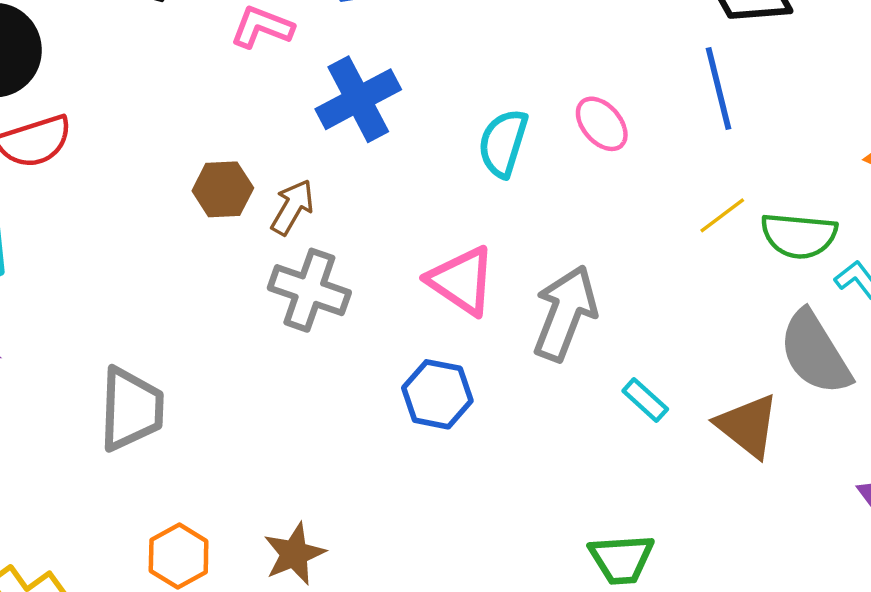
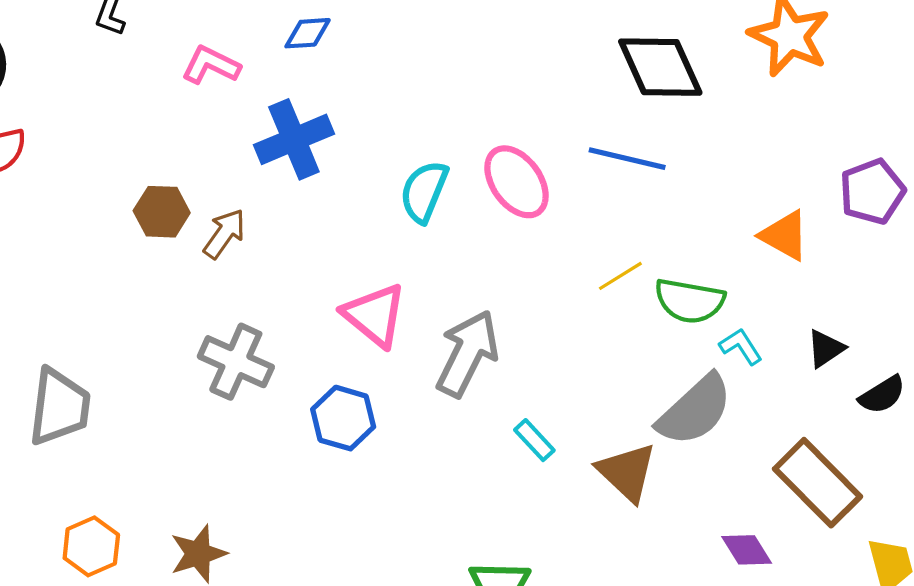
blue line: (719, 89) -> (627, 159), turned -68
pink ellipse: (602, 124) -> (517, 182), size x1.4
gray cross: (309, 290) -> (236, 362), moved
gray semicircle: (815, 353) -> (695, 410), turned -106

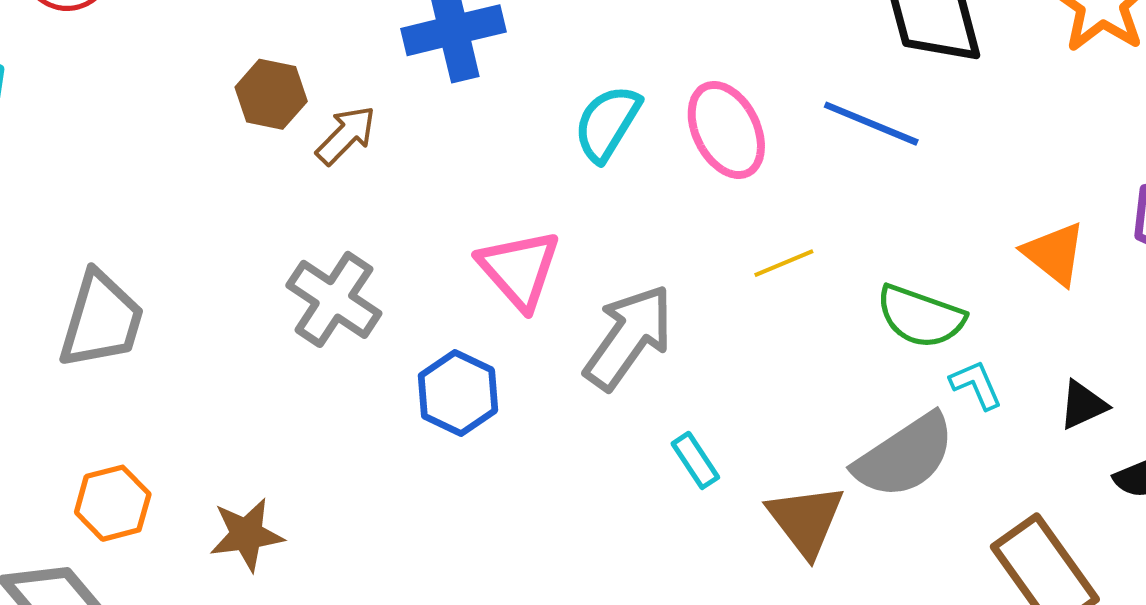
yellow line: (620, 276) -> (784, 263), moved

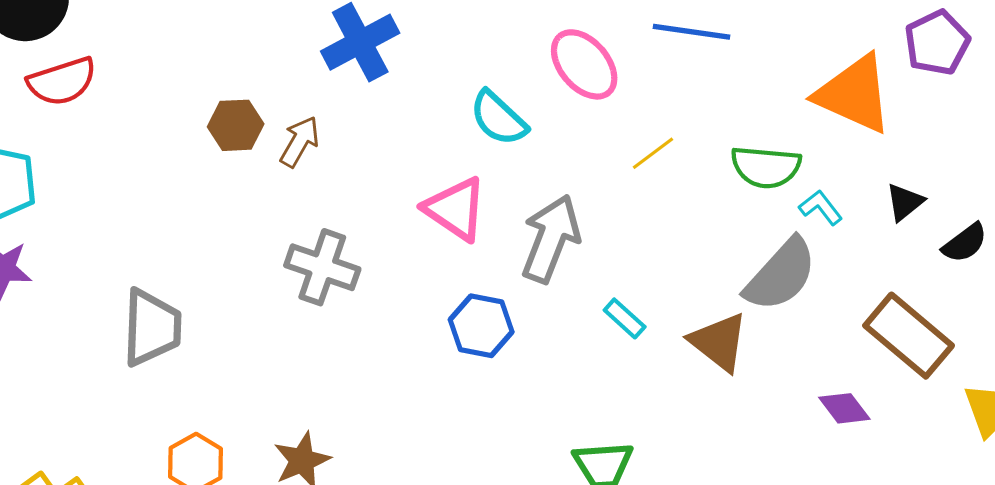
cyan semicircle: (607, 123) -> (498, 118), moved, turned -64
orange triangle: (1054, 254) -> (854, 94), size x1.6
blue hexagon: (458, 393) -> (481, 326), moved

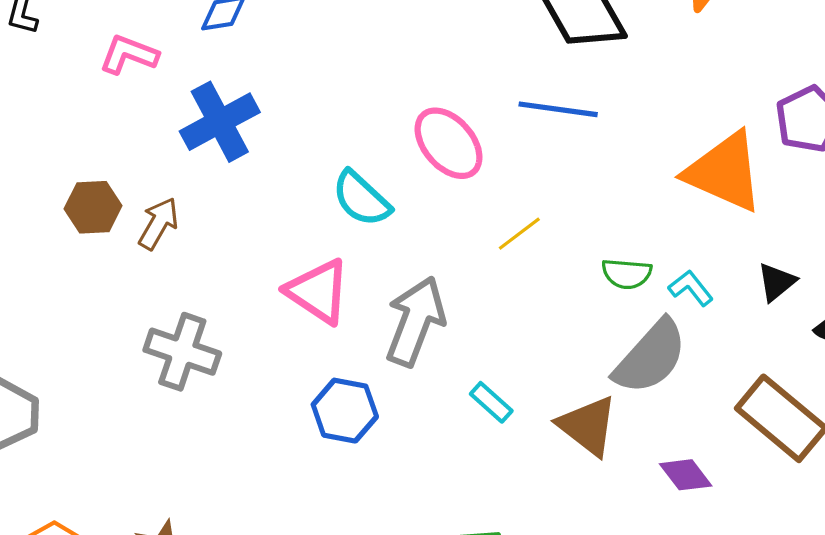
green semicircle: (766, 167) -> (627, 274), moved, size x0.7
purple diamond: (844, 408) -> (686, 475), moved

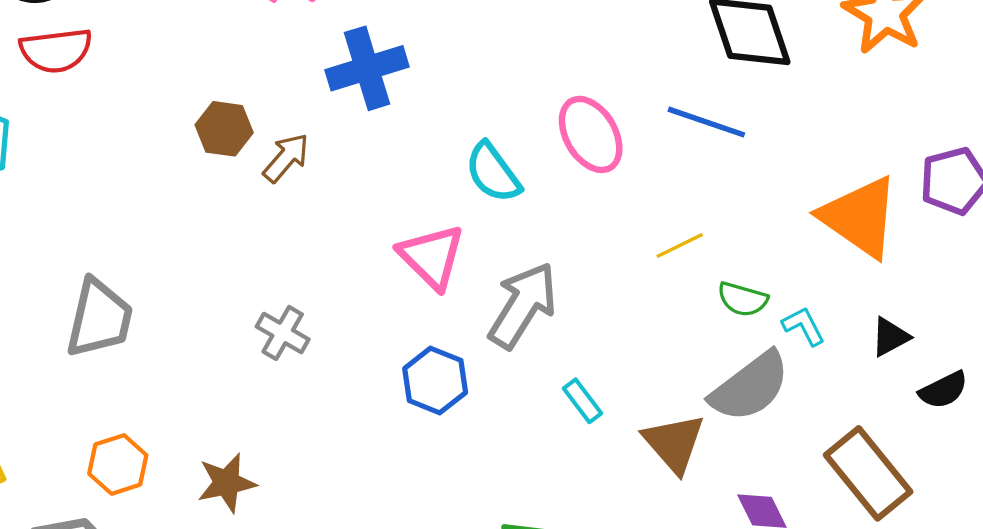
yellow line: (519, 234) -> (680, 245), moved
gray cross: (182, 352) -> (283, 333), moved, size x0.7

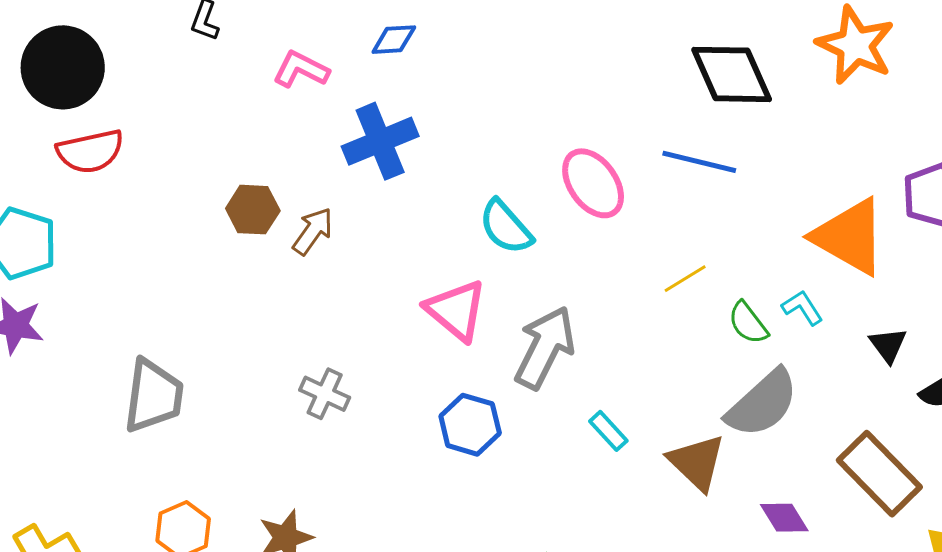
green semicircle: (743, 299) -> (748, 323), turned 42
cyan L-shape: (804, 326) -> (802, 308), moved
black triangle: (890, 337) -> (888, 345), turned -33

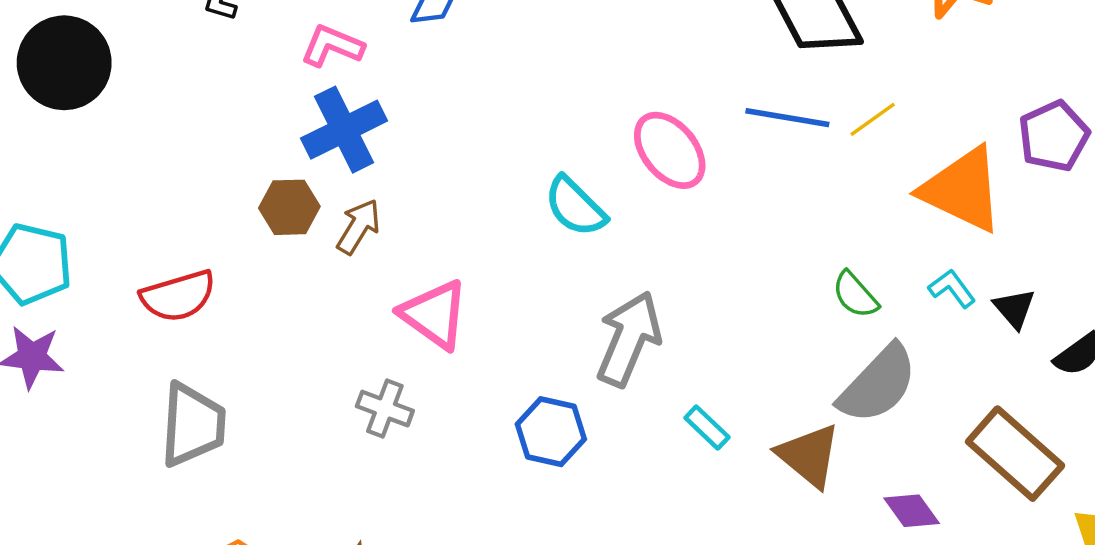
blue cross: (380, 141) -> (344, 130), moved
red semicircle: (90, 151) -> (178, 296), moved
yellow line: (685, 279) -> (873, 119), moved
cyan L-shape: (802, 308) -> (952, 288), moved
pink triangle: (456, 310) -> (434, 314), moved

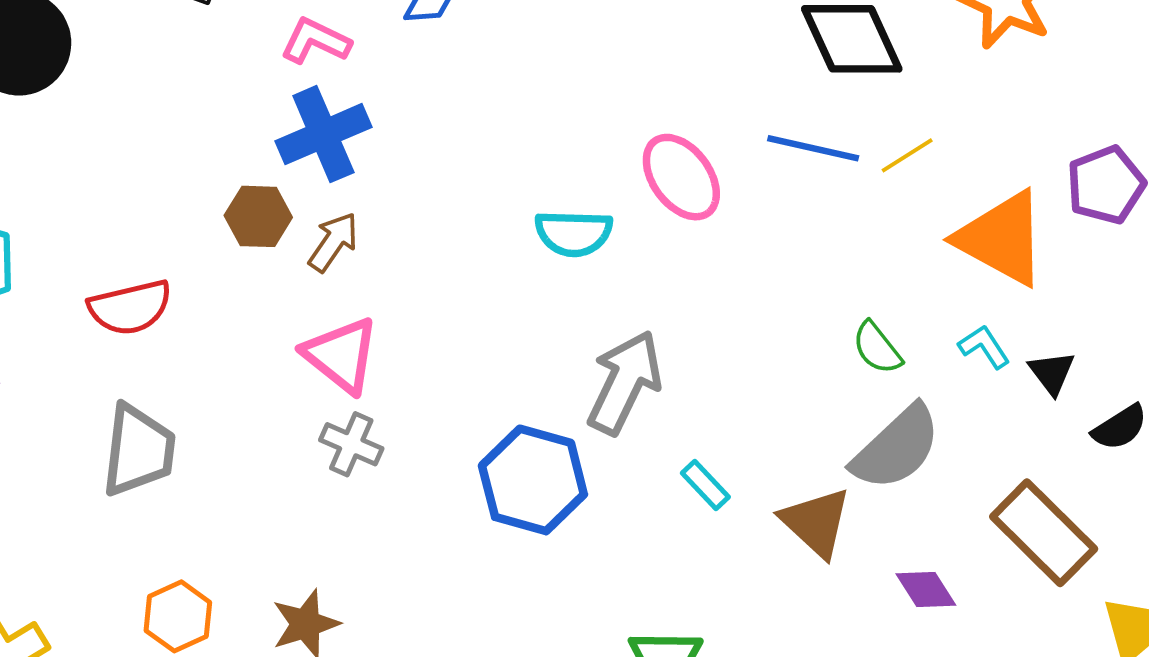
cyan semicircle: (575, 207) -> (574, 233), turned -46
pink triangle: (434, 314) -> (341, 355), moved
blue hexagon: (551, 432) -> (533, 480), size x1.4

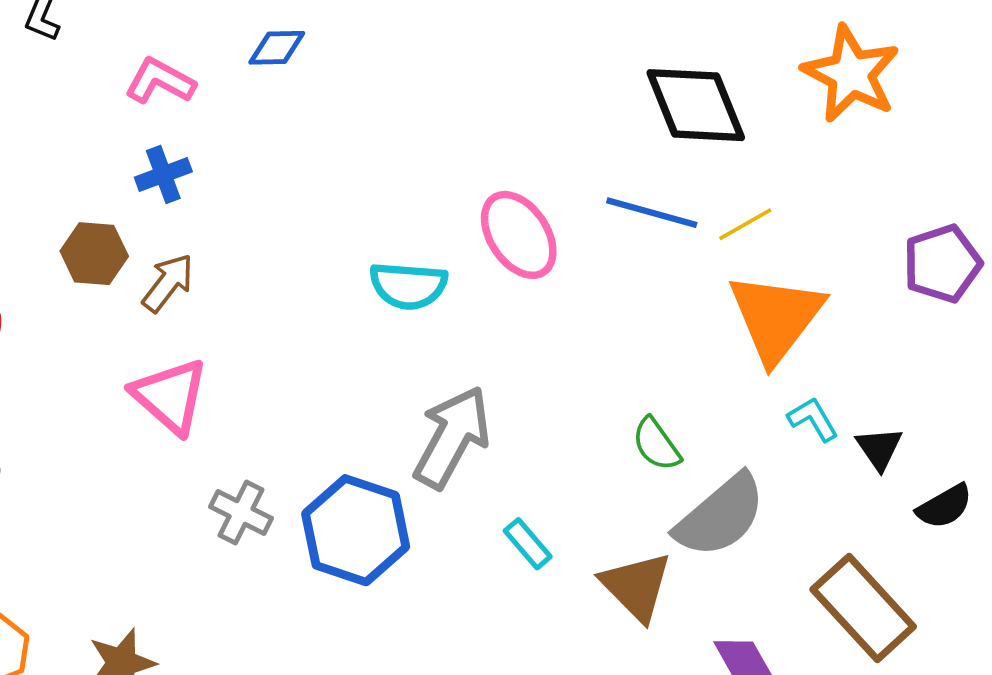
blue cross: (323, 134) -> (163, 175), size x0.6
orange triangle: (1002, 238) -> (776, 317), moved, turned 36
green semicircle: (877, 348) -> (656, 444), moved
gray cross: (351, 444) -> (241, 513), moved

